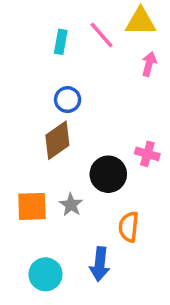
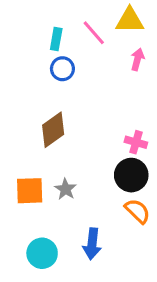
blue circle: (68, 100) -> (62, 69), moved
black circle: (108, 174) -> (131, 175), moved
orange semicircle: (129, 227) -> (137, 211), moved, turned 128

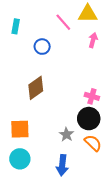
cyan rectangle: (56, 39) -> (16, 26), moved
gray star: (66, 189) -> (66, 134), moved
cyan circle: (42, 253) -> (20, 159), moved

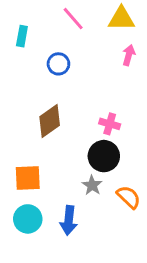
pink line: (63, 22) -> (73, 19), moved
pink cross: (92, 96) -> (110, 124), moved
black circle: (89, 119) -> (104, 156), moved
blue arrow: (62, 165) -> (69, 220), moved

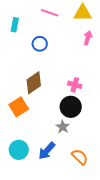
pink line: (73, 19) -> (50, 13), turned -30
orange square: (28, 178) -> (19, 107), moved, turned -30
orange semicircle: (129, 197) -> (80, 157), moved
blue arrow: (69, 220) -> (47, 151), turned 36

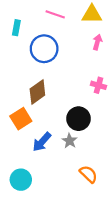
blue circle: (40, 44) -> (44, 49), size x1.6
pink cross: (75, 85) -> (98, 85), moved
cyan circle: (19, 150) -> (21, 180), moved
blue arrow: (47, 151) -> (42, 142), moved

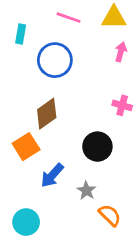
gray star: (70, 141) -> (86, 190), moved

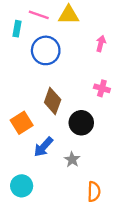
pink line: (69, 18) -> (39, 15), moved
yellow triangle: (114, 18) -> (69, 15), moved
brown diamond: (47, 114) -> (53, 101), moved, turned -35
orange semicircle: (110, 215) -> (94, 192), moved, turned 48

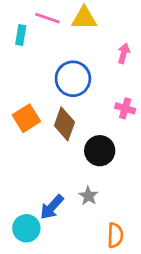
blue circle: (46, 50) -> (73, 79), moved
orange square: (22, 123) -> (26, 118), moved
blue arrow: (43, 147) -> (52, 207), moved

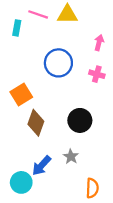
pink cross: (125, 108) -> (97, 74), moved
brown diamond: (64, 124) -> (36, 123), moved

